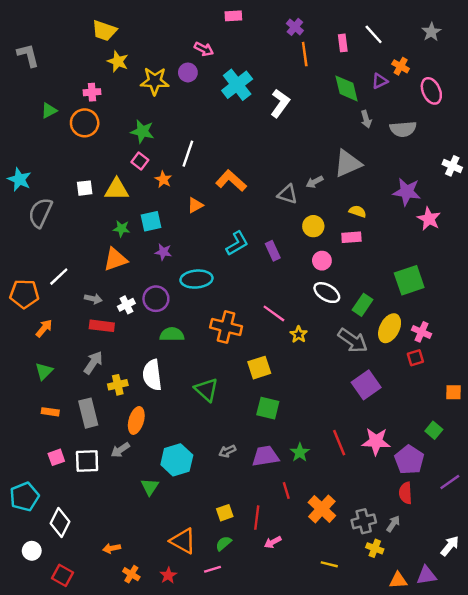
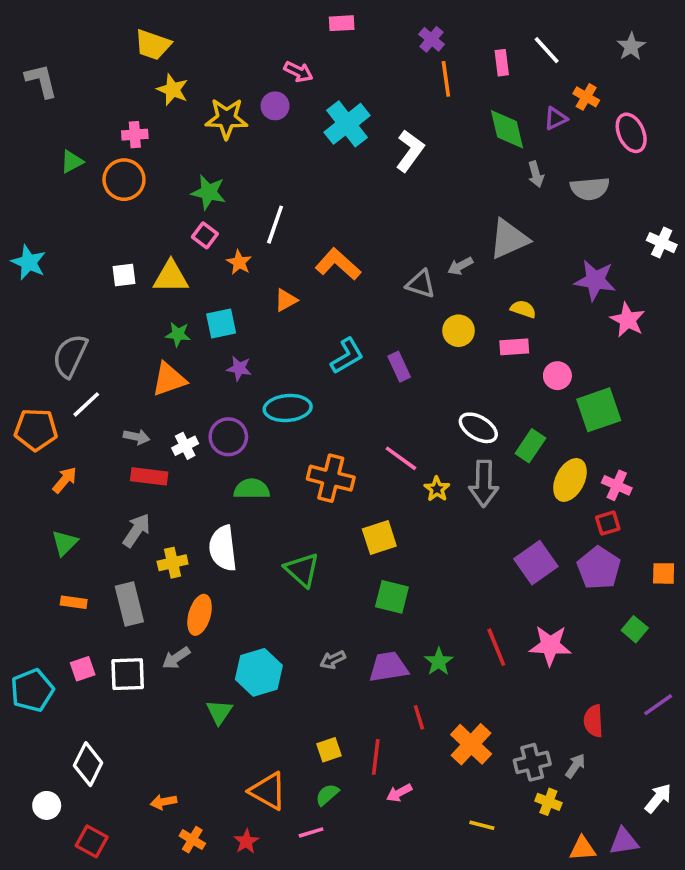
gray semicircle: (40, 213) -> (70, 356), moved
pink circle: (322, 261) -> (557, 376), moved
gray arrow: (353, 341) -> (484, 484), moved, turned 56
purple pentagon: (409, 460) -> (599, 568), moved
cyan pentagon: (24, 497) -> (32, 690), moved

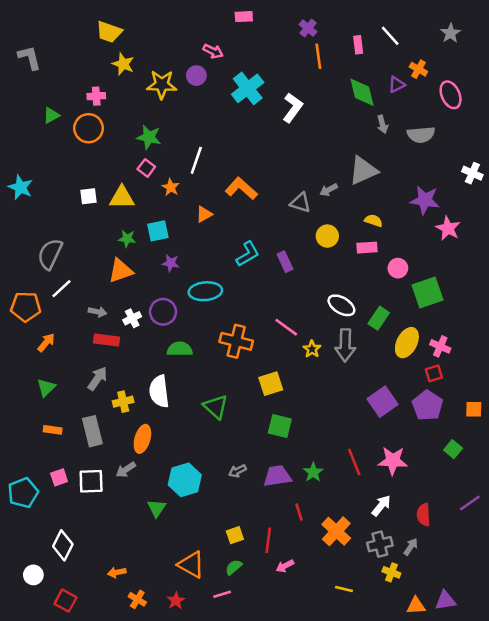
white arrow: (658, 798) -> (381, 506), moved

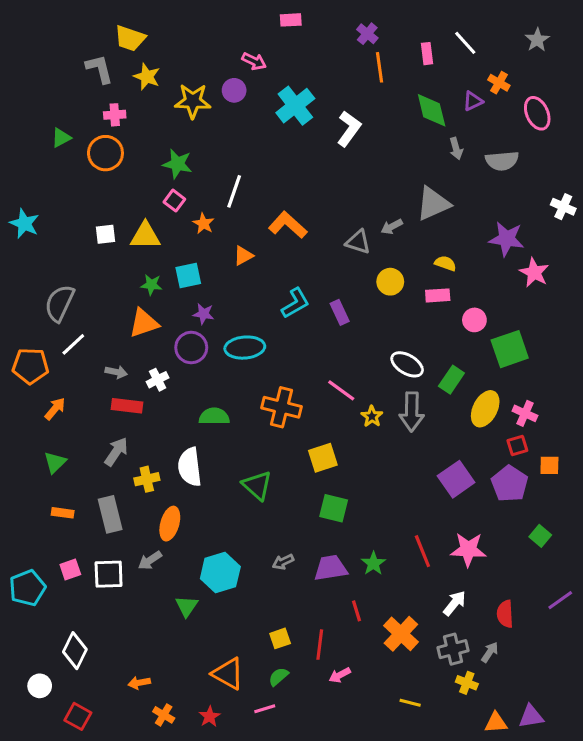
gray L-shape: (29, 58) -> (99, 69), moved
purple circle: (163, 312) -> (191, 348), moved
orange square: (474, 409) -> (549, 465), moved

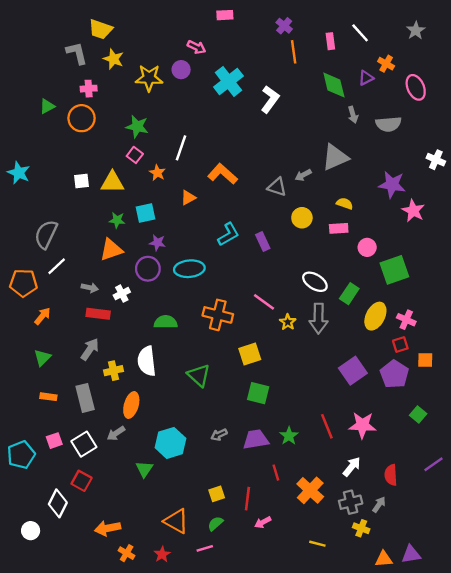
white square: (109, 574) -> (84, 444), turned -30
orange arrow: (139, 683) -> (108, 528), size x1.5
red square: (78, 716) -> (82, 481), moved

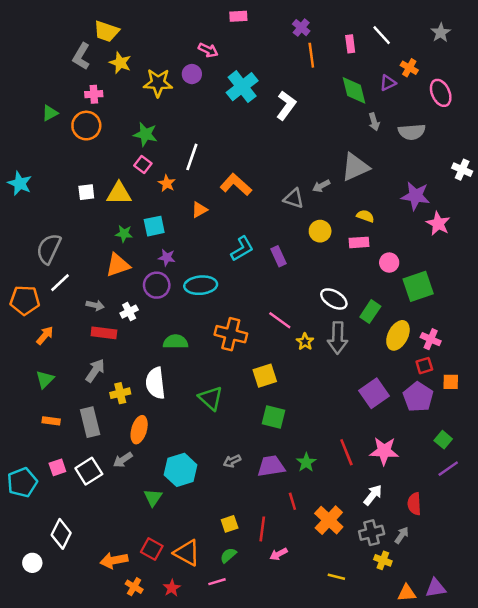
gray L-shape: (77, 53) -> (81, 56), turned -135
purple line: (433, 464) -> (448, 469), moved
red square: (82, 481) -> (152, 549), moved

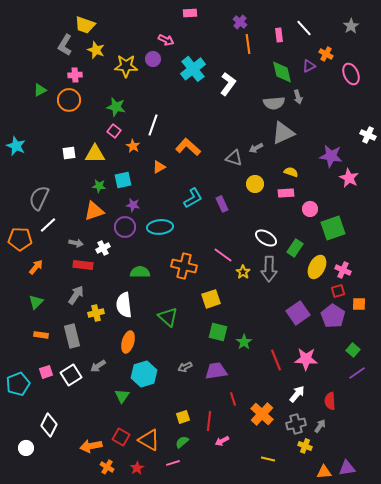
gray semicircle: (412, 132) -> (274, 103), moved
orange ellipse: (139, 430) -> (128, 342), moved
green star: (306, 462) -> (244, 342), moved

